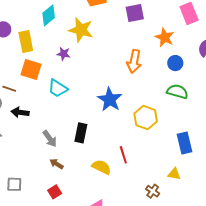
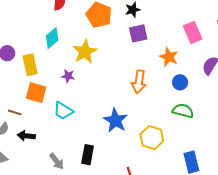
yellow star: (81, 30) -> (85, 52), turned 30

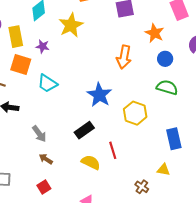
purple star: (68, 76) -> (43, 46), moved
black rectangle: (88, 155) -> (84, 130), moved, turned 42

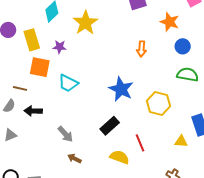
orange arrow: (124, 57) -> (142, 49), size x0.7
yellow triangle: (163, 170) -> (181, 141), moved

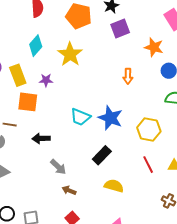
cyan trapezoid: (68, 83) -> (80, 117), moved
black arrow: (33, 111) -> (41, 138), moved
red line: (140, 143) -> (148, 165), moved

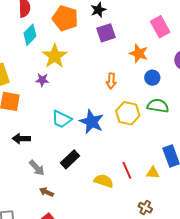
cyan diamond: (36, 46) -> (30, 35), moved
purple star: (46, 80) -> (42, 80), moved
yellow hexagon: (149, 129) -> (128, 113), moved
black rectangle: (102, 155) -> (70, 159), moved
yellow semicircle: (114, 186) -> (104, 181), moved

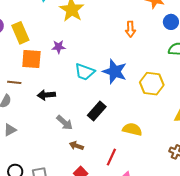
purple star: (42, 80) -> (59, 47), moved
yellow hexagon: (128, 113) -> (152, 84), moved
red line: (127, 170) -> (111, 157), moved, turned 54

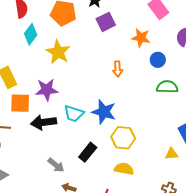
purple star: (59, 47) -> (47, 90), size x1.6
yellow hexagon: (152, 84) -> (123, 138), moved
black arrow: (46, 95) -> (44, 122), moved, size x1.4

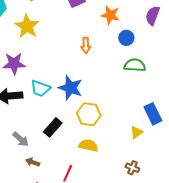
yellow triangle: (171, 154) -> (136, 132), turned -32

